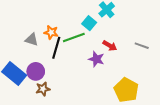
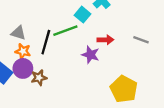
orange star: (51, 32) -> (23, 51), moved
red arrow: (110, 46) -> (105, 40), turned -32
brown star: (43, 89) -> (39, 78), moved

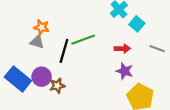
cyan square: (83, 15) -> (137, 24), moved
orange star: (23, 51) -> (42, 27), moved
purple star: (91, 55) -> (125, 71), moved

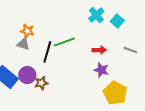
cyan square: (137, 24) -> (117, 21), moved

